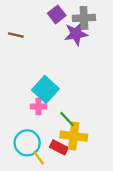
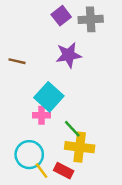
purple star: (76, 34) -> (69, 55), moved
brown line: (16, 35) -> (17, 61), moved
red rectangle: (59, 147) -> (64, 171), moved

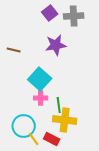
pink cross: (42, 115) -> (41, 98), moved
green line: (72, 129) -> (59, 105), turned 35

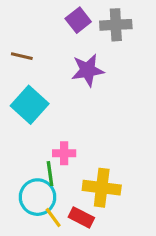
brown line: (14, 50) -> (22, 56), moved
cyan square: (40, 79) -> (30, 105), moved
green line: (59, 105) -> (50, 174), moved

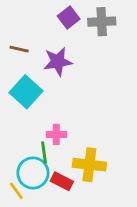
purple star: (88, 70) -> (58, 62), moved
yellow line: (53, 217) -> (16, 191), moved
red rectangle: (81, 217) -> (62, 181), moved

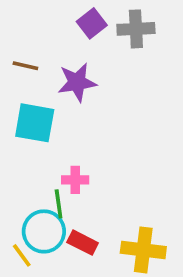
cyan square: (26, 92) -> (35, 123), turned -32
yellow cross: (89, 165) -> (143, 250), moved

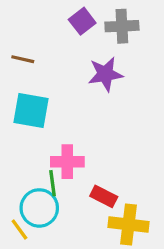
purple star: (77, 82) -> (105, 74), moved
pink cross: (75, 180) -> (67, 162), size x1.4
red rectangle: (83, 243) -> (104, 196), moved

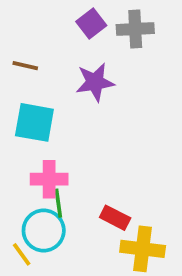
purple star: (105, 74) -> (95, 82), moved
pink cross: (67, 162) -> (49, 179), moved

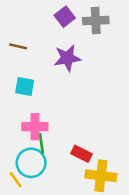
cyan square: (34, 122) -> (25, 87), size x0.7

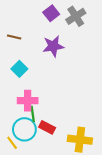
gray cross: (96, 21) -> (76, 16), turned -30
cyan square: (25, 87) -> (19, 69), turned 35
red rectangle: (81, 154) -> (47, 127), moved

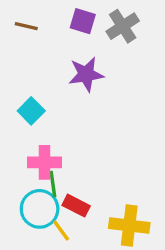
purple square: (51, 13) -> (83, 21), turned -35
brown line: (14, 37) -> (26, 26), moved
yellow line: (12, 143) -> (61, 230), moved

